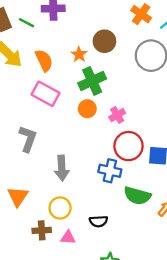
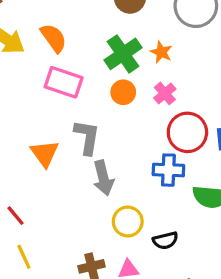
orange star: (79, 54) -> (161, 52), moved
gray L-shape: (28, 139) -> (87, 137), moved
orange triangle: (18, 196) -> (45, 153), moved
yellow circle: (60, 208) -> (128, 221), moved

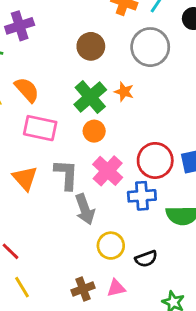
pink cross: (165, 93) -> (108, 171), moved, size x1.5
orange triangle: (45, 153) -> (25, 178), moved

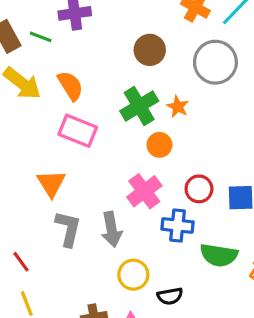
orange circle: (94, 131) -> (159, 145), moved
red circle: (155, 160) -> (199, 189), size x0.7
gray L-shape: (66, 175) -> (68, 229), moved

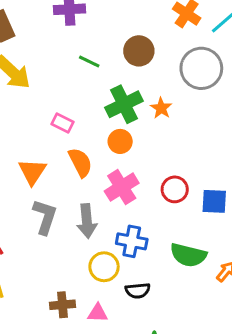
green line: (41, 37) -> (89, 61), moved
orange semicircle: (70, 86) -> (80, 162), moved
pink rectangle: (78, 131) -> (62, 123), size x0.6
orange circle: (159, 145) -> (120, 141), moved
blue cross: (178, 226) -> (132, 241), moved

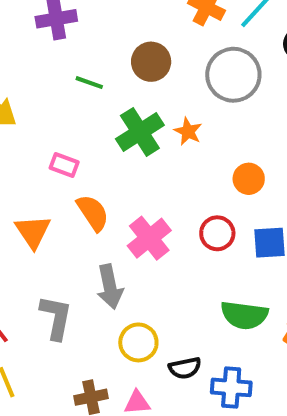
orange circle: (120, 141) -> (249, 179), moved
gray L-shape: (45, 217) -> (56, 317), moved
blue cross: (132, 241) -> (231, 387), moved

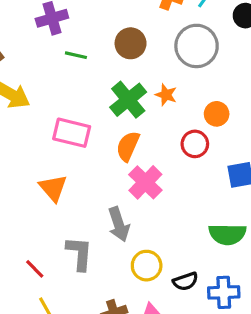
green line: (89, 83) -> (76, 55), moved
pink rectangle: (64, 165) -> (72, 133), size x1.6
orange circle: (249, 179) -> (217, 114), moved
orange semicircle: (93, 213) -> (128, 146), moved, turned -116
red circle: (217, 233) -> (195, 144), moved

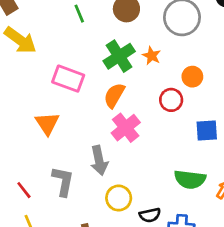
green line: (76, 55) -> (79, 14), turned 48

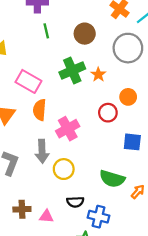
orange semicircle: (114, 95) -> (40, 110), moved, turned -35
yellow circle: (119, 198) -> (64, 169), moved

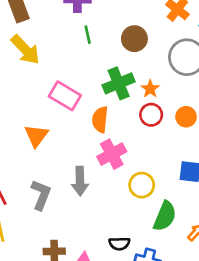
orange semicircle: (40, 110) -> (100, 120), moved
red circle: (108, 113) -> (151, 115), moved
yellow circle: (64, 169) -> (142, 185), moved
green semicircle: (112, 179) -> (165, 216), turned -85

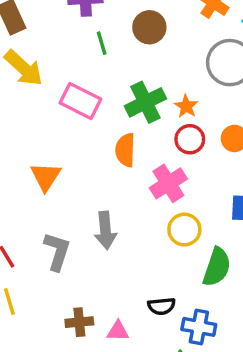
brown circle: (134, 39) -> (149, 27), moved
pink rectangle: (65, 96) -> (80, 101), moved
pink cross: (112, 154) -> (168, 183), moved

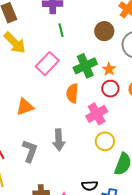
brown circle: (149, 27) -> (104, 31), moved
pink rectangle: (80, 101) -> (47, 64), turned -75
orange triangle: (46, 177) -> (25, 107), turned 36

